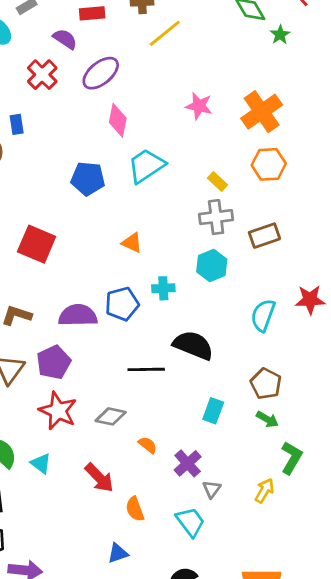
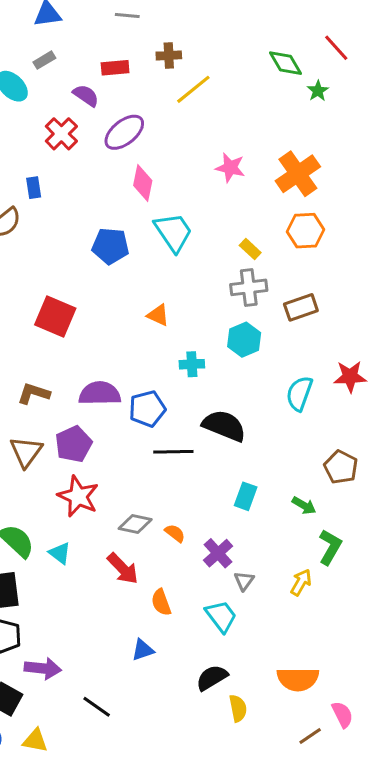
cyan trapezoid: (146, 166) -> (173, 232), turned 90
blue pentagon: (122, 304) -> (147, 409), moved
brown pentagon: (266, 384) -> (341, 467), moved
gray diamond: (111, 416) -> (135, 524), moved

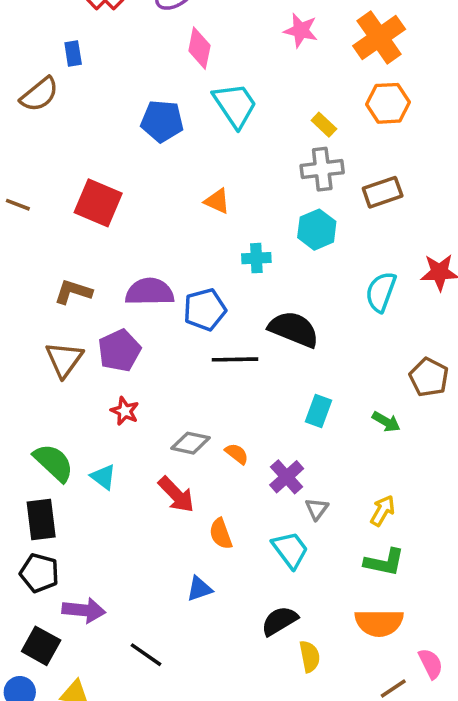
red star: (78, 496) -> (125, 411), size x0.6
green L-shape: (330, 547) -> (384, 562), moved, turned 72

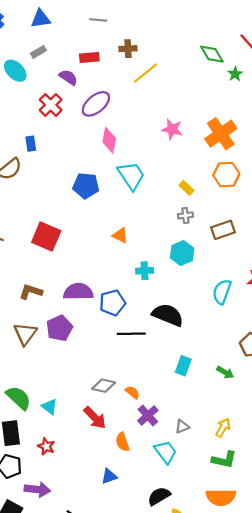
gray cross: (322, 169) -> (185, 215), size x0.6
red star: (125, 411) -> (46, 446), moved
purple cross: (287, 477) -> (148, 415), moved
gray triangle: (317, 509) -> (182, 427), turned 32

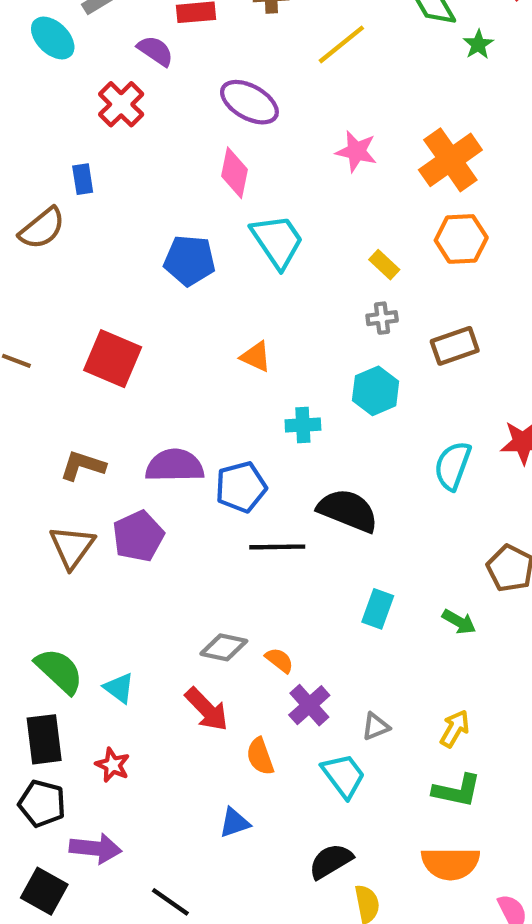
yellow line: (146, 73) -> (341, 44), moved
purple ellipse: (96, 104) -> (249, 102), moved, turned 68

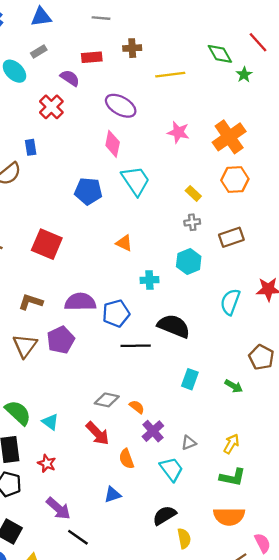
yellow line: (341, 44) -> (170, 75), turned 32
purple arrow: (95, 848) -> (58, 508), moved, turned 35

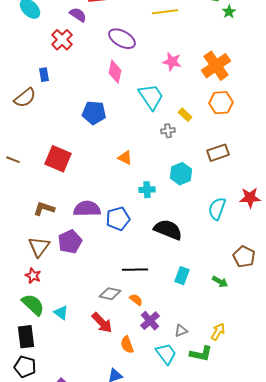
cyan trapezoid: (136, 181) -> (151, 97), moved
gray cross: (192, 222) -> (168, 131), moved
black line: (136, 346) -> (135, 270), moved
red star: (47, 463) -> (33, 276), moved
green L-shape: (233, 477) -> (201, 354), moved

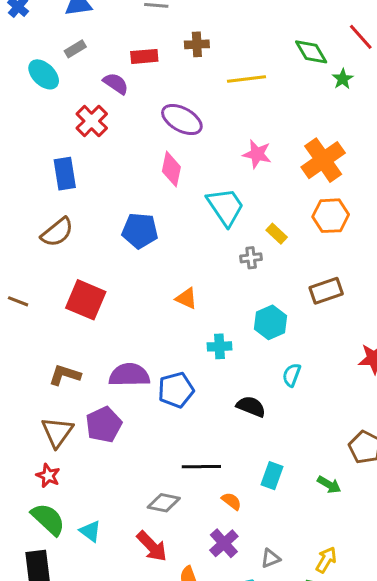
blue rectangle: (44, 75) -> (65, 174), size x1.5
brown semicircle: (25, 98) -> (57, 232), moved
cyan semicircle: (217, 209) -> (292, 375), moved, size x0.7
black semicircle: (168, 230) -> (251, 407), size x0.7
orange semicircle: (136, 300) -> (231, 501), moved

